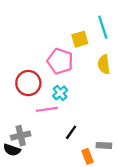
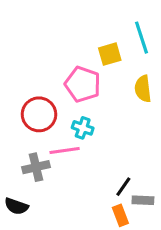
cyan cross: (60, 93) -> (83, 128), turned -32
black line: (71, 132) -> (123, 187), moved
gray cross: (21, 136) -> (36, 167), moved

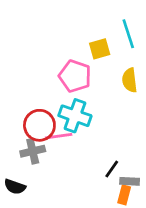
red circle: (39, 114) -> (39, 125), moved
cyan cross: (83, 128) -> (75, 116), size x1.6
orange rectangle: (120, 215) -> (124, 195), moved, turned 36

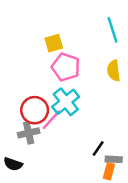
yellow square: (100, 49) -> (54, 43), moved
cyan cross: (75, 116) -> (66, 102), turned 32
pink line: (59, 136) -> (51, 120), turned -40

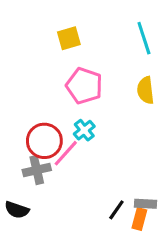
yellow square: (54, 43) -> (69, 38), moved
cyan cross: (66, 102) -> (84, 130), size x0.6
black line: (98, 149) -> (116, 210), moved

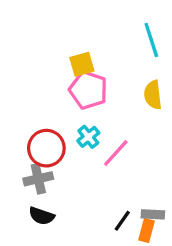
yellow square: (69, 38) -> (82, 64), moved
pink line: (66, 153) -> (116, 153), moved
black semicircle: (17, 210) -> (42, 216), moved

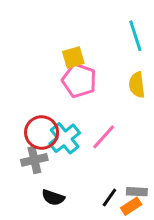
cyan cross: (88, 137) -> (65, 138), moved, size x1.5
black semicircle: (42, 216) -> (53, 197), moved
orange rectangle: (146, 230) -> (131, 206), turned 42

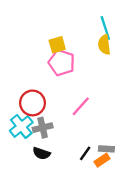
yellow semicircle: (137, 85) -> (104, 45), moved
cyan cross: (65, 138) -> (21, 126), moved
gray cross: (34, 160) -> (43, 128), moved

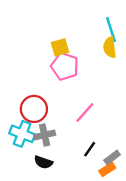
cyan cross: (21, 126) -> (22, 134), turned -30
gray rectangle: (106, 149) -> (112, 158), turned -40
black line: (85, 153) -> (90, 149), moved

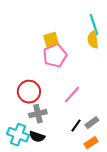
pink pentagon: (65, 66) -> (55, 56), turned 30
cyan cross: (22, 134) -> (18, 135), moved
gray rectangle: (112, 158) -> (92, 123), moved

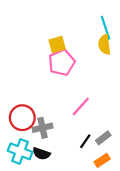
red circle: (29, 92) -> (22, 118), moved

